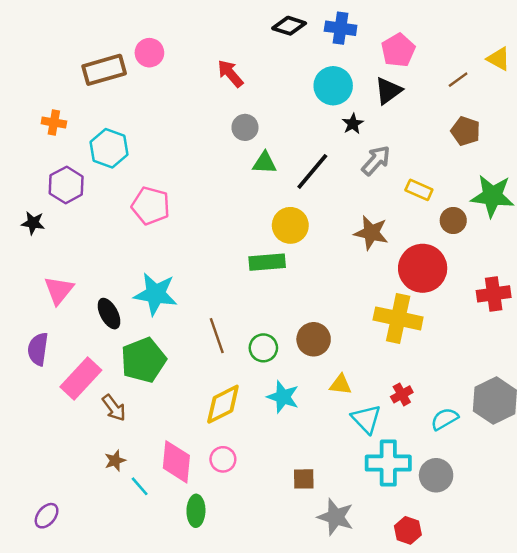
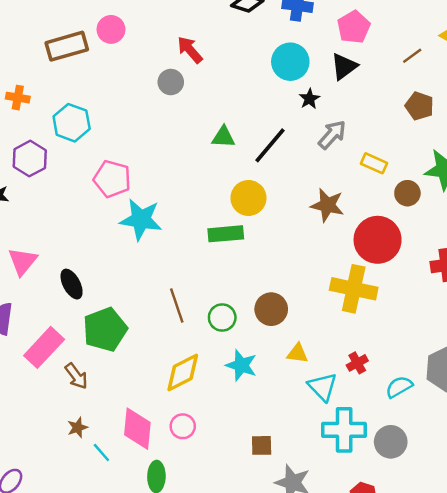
gray circle: (245, 127) -> (171, 82), moved
cyan star: (156, 294) -> (141, 219), moved

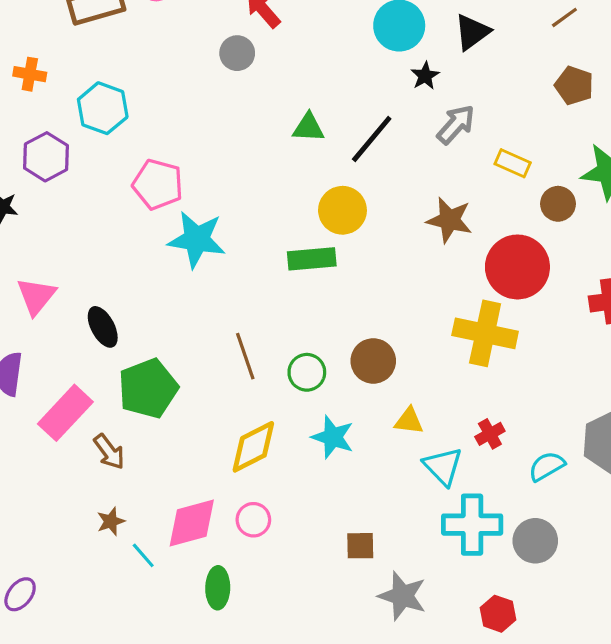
pink diamond: (137, 429) -> (192, 523), turned 69

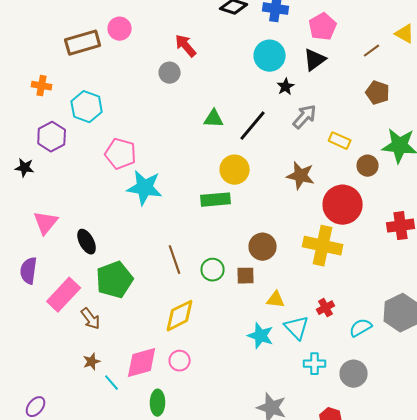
brown circle: (373, 361) -> (263, 247), moved
cyan star: (333, 437) -> (261, 336), moved
cyan cross: (472, 525) -> (315, 364), size x0.6
brown square: (360, 546) -> (246, 276), moved

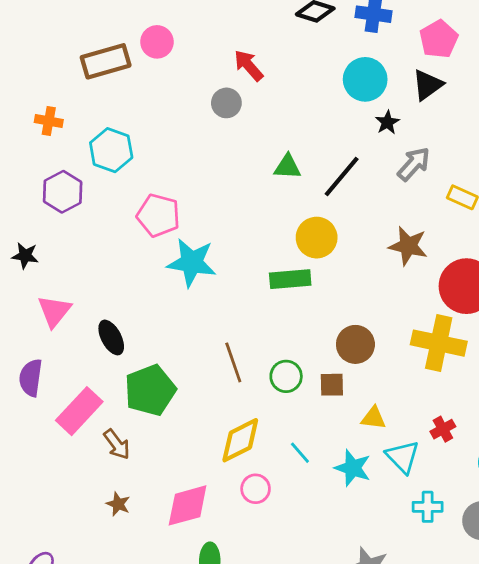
black star: (25, 168) -> (25, 256), moved
pink circle: (180, 361) -> (256, 489), moved
brown star: (92, 362) -> (118, 504), turned -30
cyan line: (112, 383) -> (300, 453), moved

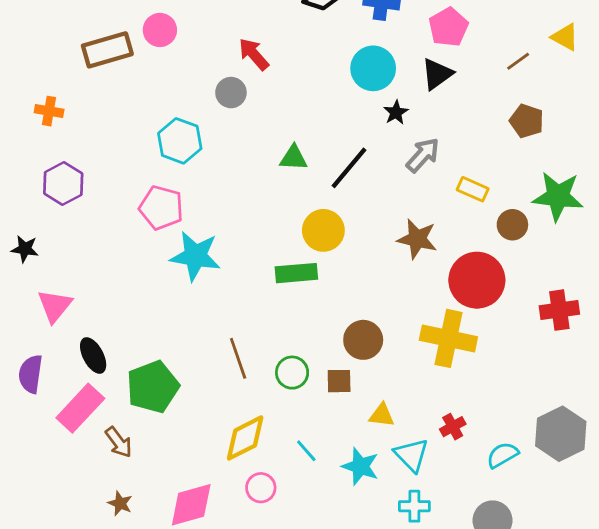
cyan hexagon: (111, 150) -> (180, 141), moved
black ellipse: (111, 337) -> (93, 356), moved
cyan cross: (428, 507) -> (414, 506), moved

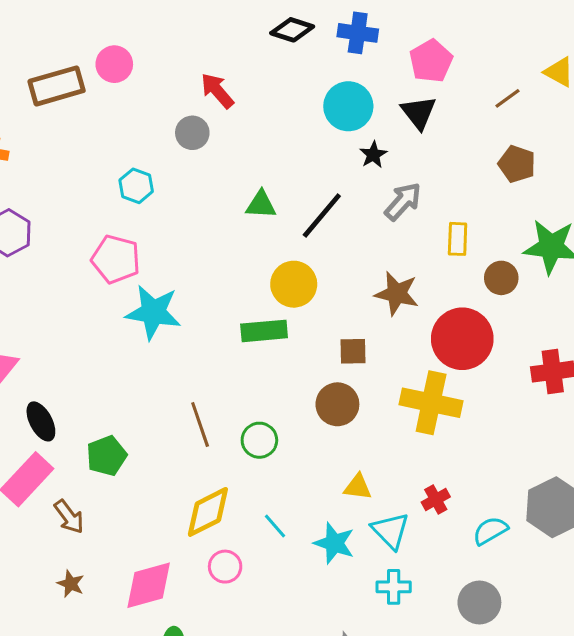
black triangle: (437, 74) -> (419, 113), turned -32
cyan hexagon: (180, 141) -> (136, 186), size x0.7
yellow rectangle: (473, 189) -> (458, 239), turned 68
brown square: (339, 381) -> (353, 351), moved
green pentagon: (153, 387) -> (106, 456), size x0.7

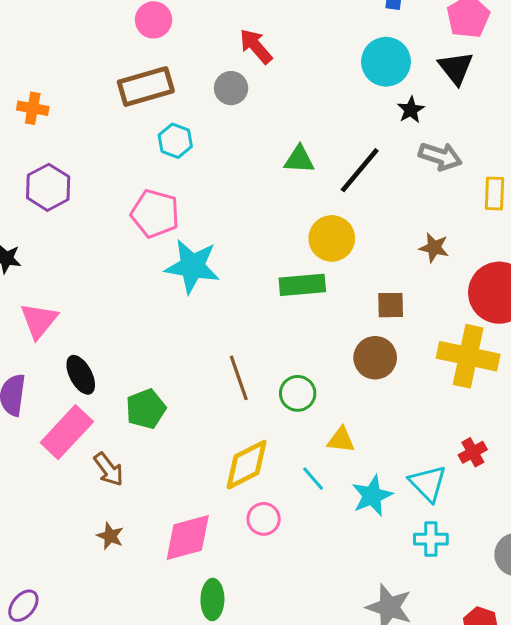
brown rectangle: (57, 86) -> (146, 87), moved
gray arrow: (403, 201) -> (440, 156), turned 66
brown star: (397, 294) -> (434, 248), size x0.7
yellow triangle: (358, 487) -> (341, 440), moved
cyan star: (334, 543) -> (372, 496), turned 30

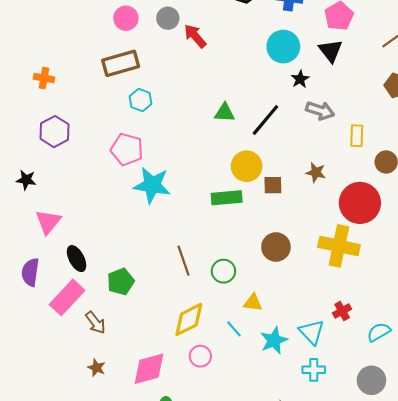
gray circle: (231, 88) -> (168, 18), moved
brown square: (391, 305) -> (273, 185), moved

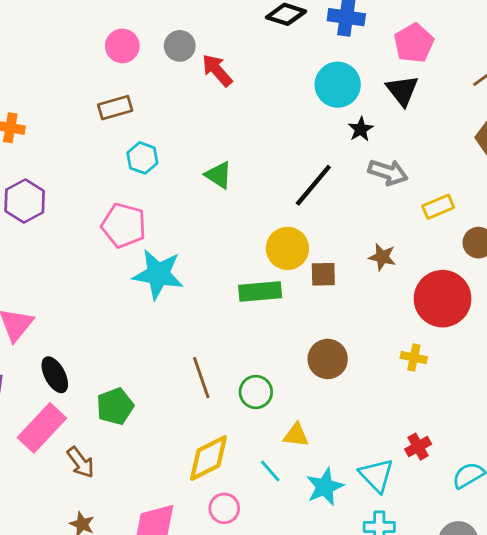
brown rectangle: (121, 63) -> (115, 108), size x0.7
green triangle: (225, 113) -> (218, 175), moved, turned 30
yellow rectangle: (357, 136) -> (438, 207), turned 65
yellow cross: (339, 246) -> (414, 358), size x0.5

